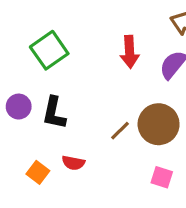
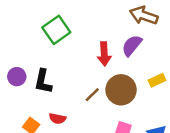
green square: (49, 50) -> (56, 30), moved
red arrow: (130, 52) -> (104, 54), moved

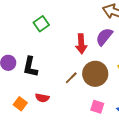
green square: (56, 30) -> (41, 24), size x0.7

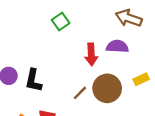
green square: (41, 24) -> (61, 22), moved
purple semicircle: (104, 37) -> (117, 46), turned 54

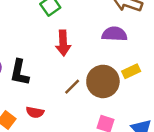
red arrow: (91, 54) -> (63, 43), moved
yellow rectangle: (141, 79) -> (131, 71), moved

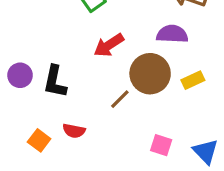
red arrow: (63, 43) -> (109, 45), turned 60
brown circle: (103, 81) -> (150, 74), moved

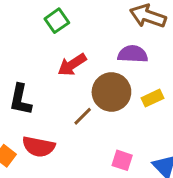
red semicircle: (74, 131) -> (39, 147), size x1.5

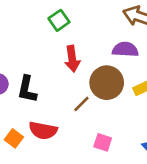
red arrow: (72, 65) -> (72, 59), turned -65
pink square: (122, 160) -> (103, 142), moved

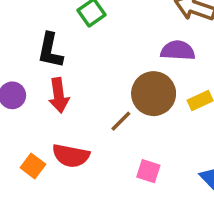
red arrow: (72, 59) -> (59, 95), moved
black L-shape: (27, 89) -> (50, 51), moved

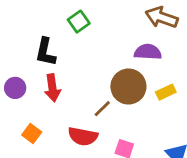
red semicircle: (71, 156) -> (83, 136), moved
orange square: (33, 166) -> (32, 134), moved

